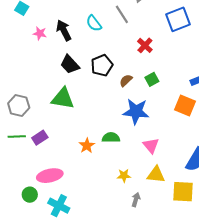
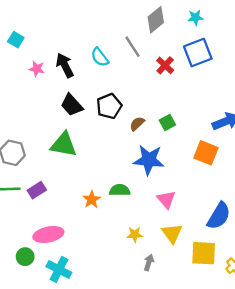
red cross: (145, 45) -> (165, 65), moved
yellow triangle: (156, 175) -> (172, 233), turned 48

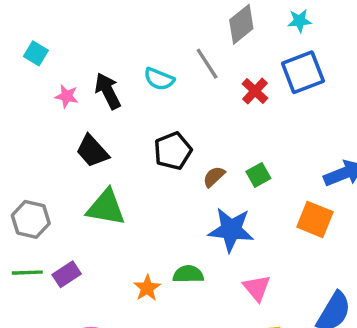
cyan semicircle: (100, 57) -> (159, 79), turned -30
black trapezoid: (72, 105) -> (92, 151), moved

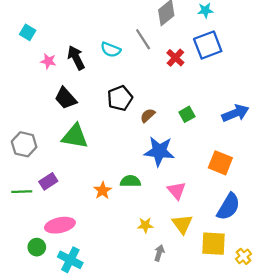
green square: (258, 175) -> (187, 114), moved
orange square: (315, 219) -> (220, 163), moved
green line: (27, 273) -> (22, 192), moved

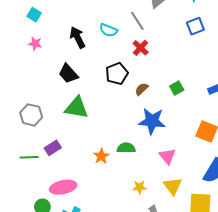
blue square: (208, 45) -> (195, 26), size x0.7
red cross: (175, 58) -> (141, 48), moved
pink star: (48, 61) -> (35, 44), moved

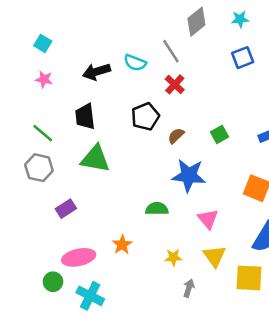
black arrow: (78, 37) -> (97, 72), turned -80
black trapezoid: (68, 74) -> (85, 116), turned 35
orange star: (101, 156) -> (122, 245), moved
green line: (29, 157) -> (43, 133), moved, turned 42

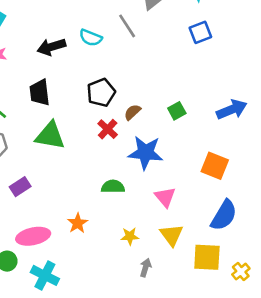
red cross: (175, 84) -> (108, 129), moved

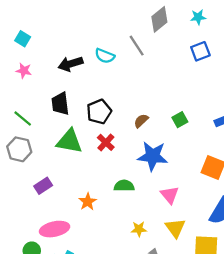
black pentagon: (101, 93) -> (99, 112), moved
red cross: (108, 129) -> (106, 142), moved
orange star: (78, 223) -> (88, 202), moved

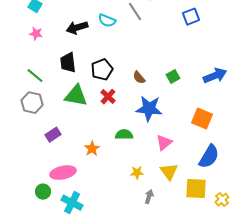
brown semicircle: (141, 121) -> (139, 78), turned -88
pink triangle: (170, 195) -> (164, 143), turned 30

